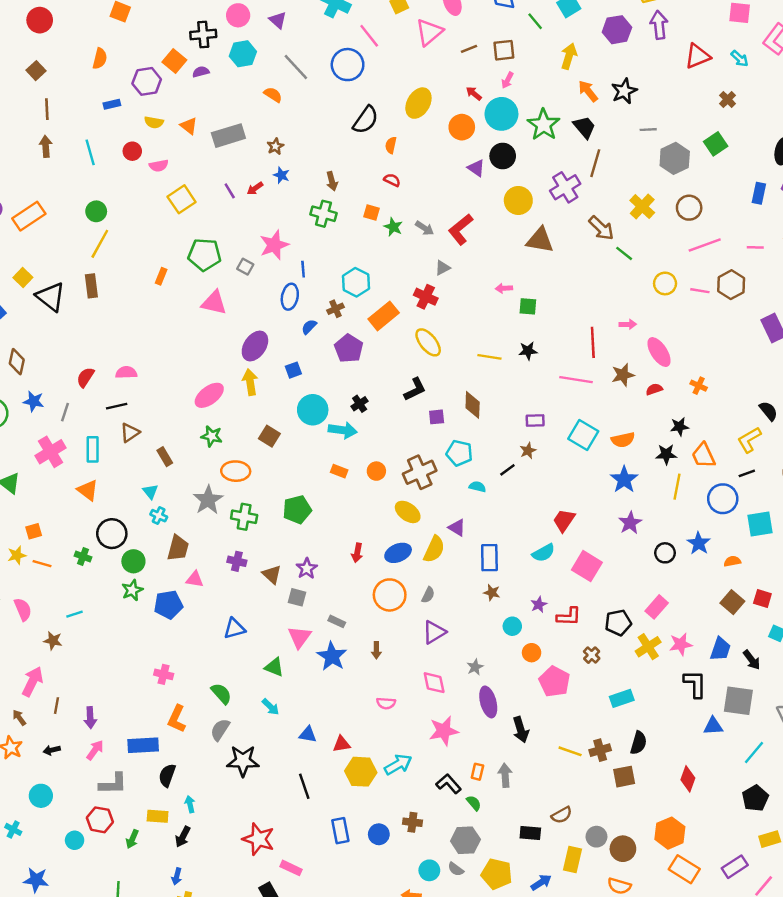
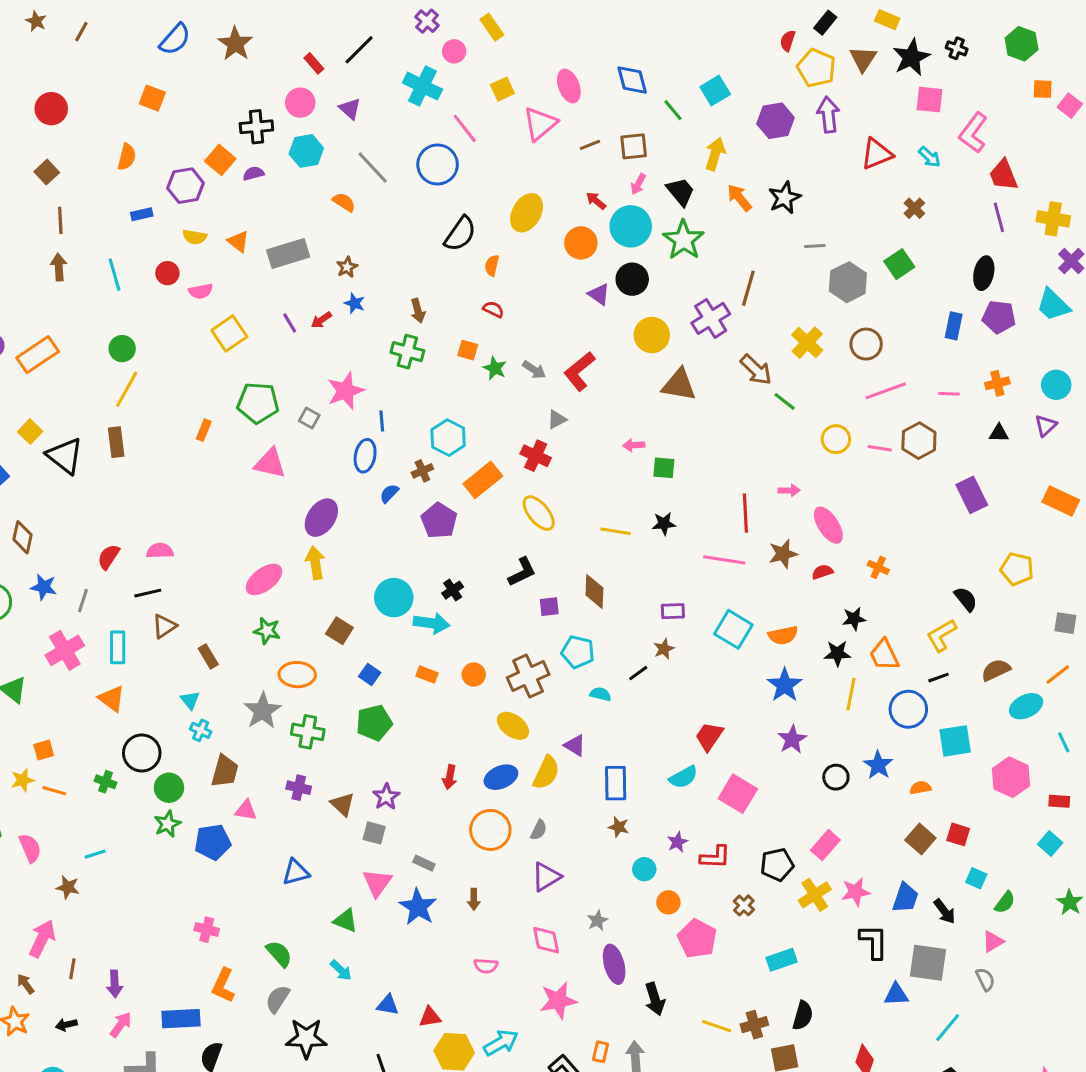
black trapezoid: (584, 127) -> (680, 192), moved
blue square: (293, 370) -> (370, 675), moved, turned -35

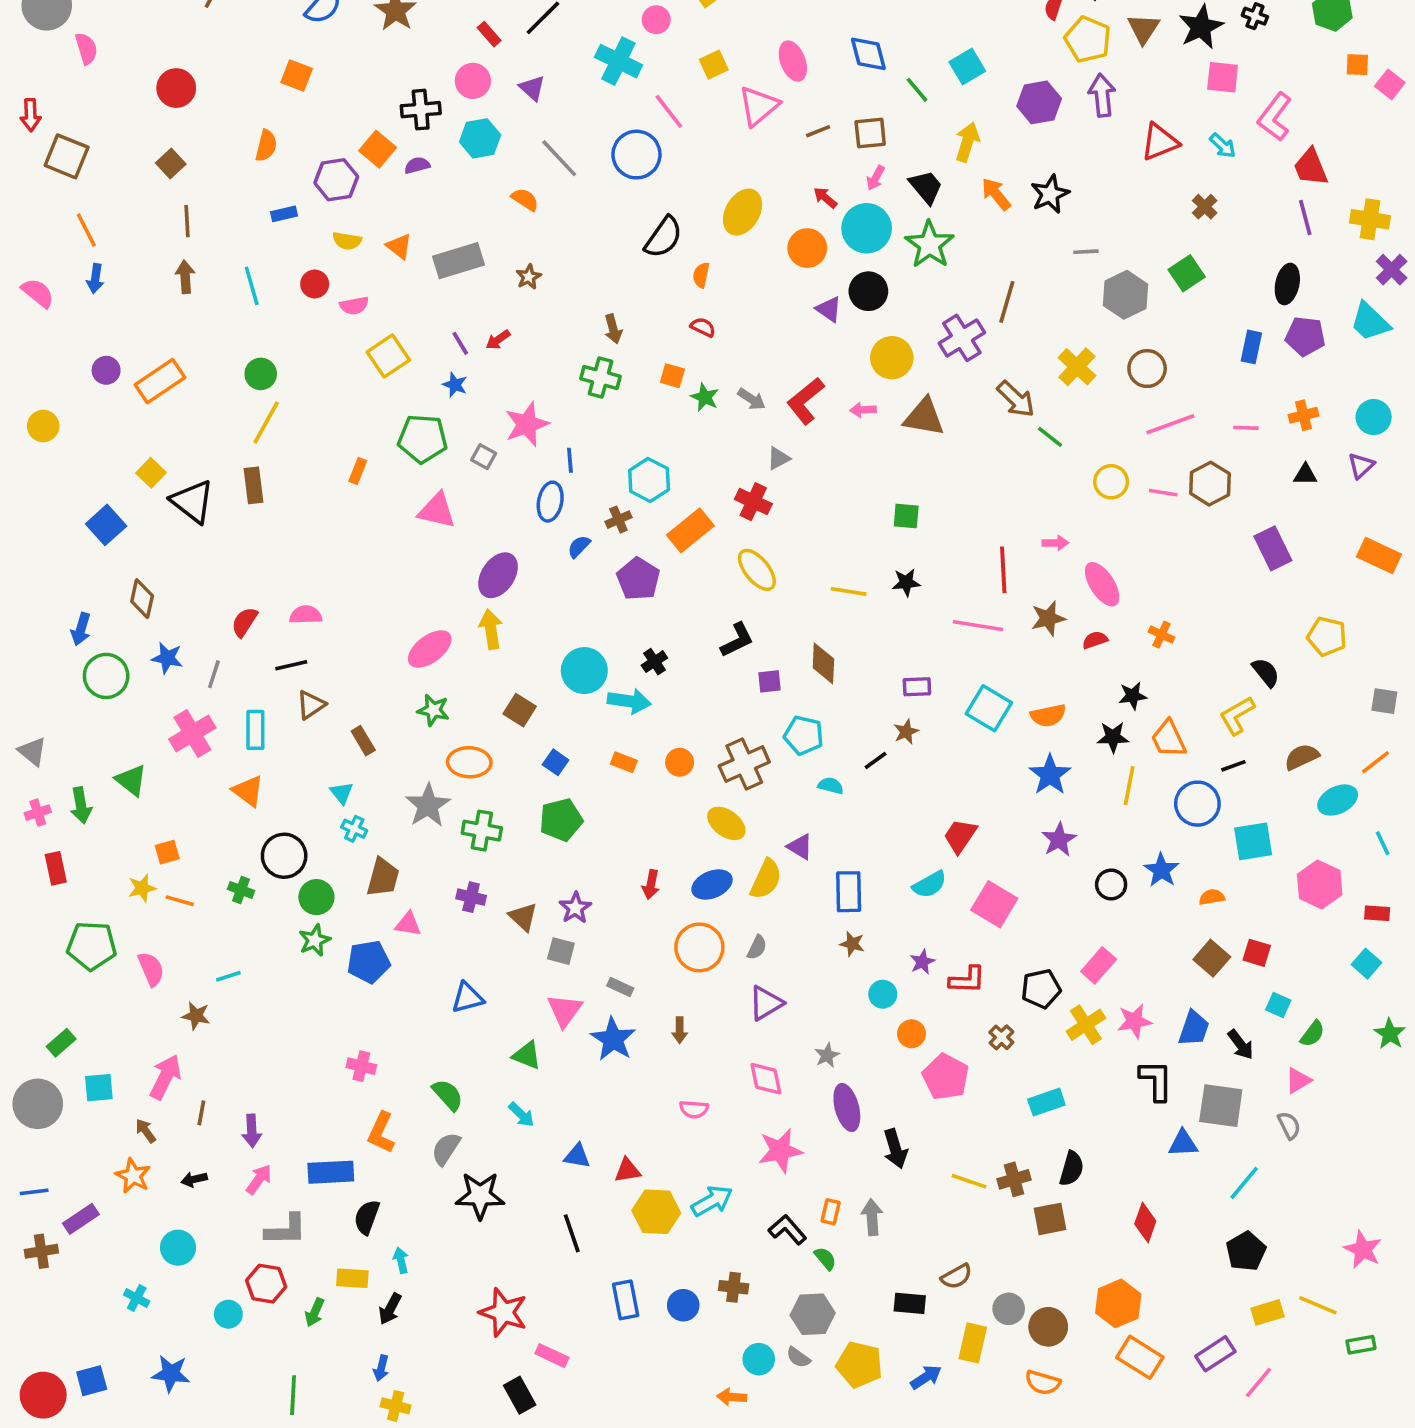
blue star: (355, 303) -> (455, 385), moved
pink arrow: (634, 445) -> (863, 410), moved

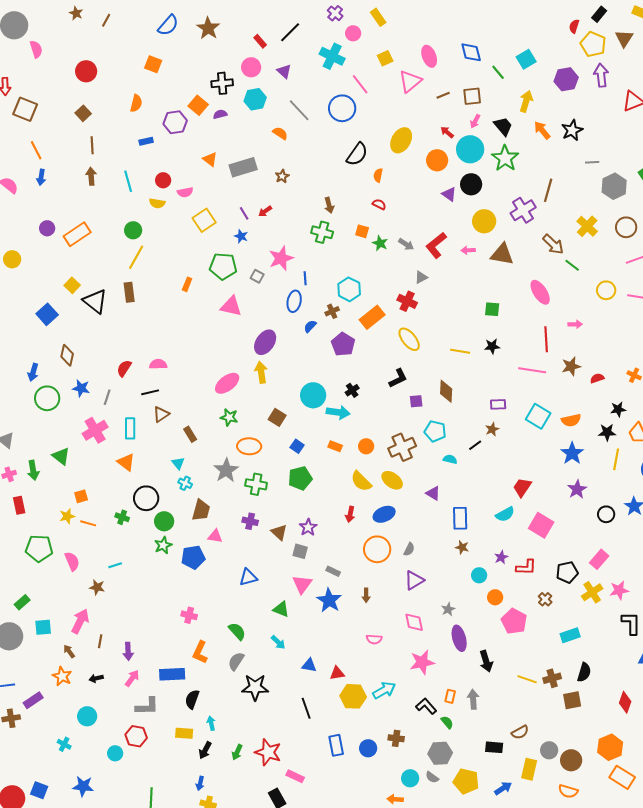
yellow semicircle: (347, 241) -> (157, 203), moved
pink ellipse: (1102, 584) -> (540, 292), moved
yellow semicircle: (766, 879) -> (361, 481), moved, turned 110
green arrow: (315, 1312) -> (237, 752), moved
blue square: (92, 1381) -> (39, 790), turned 36

